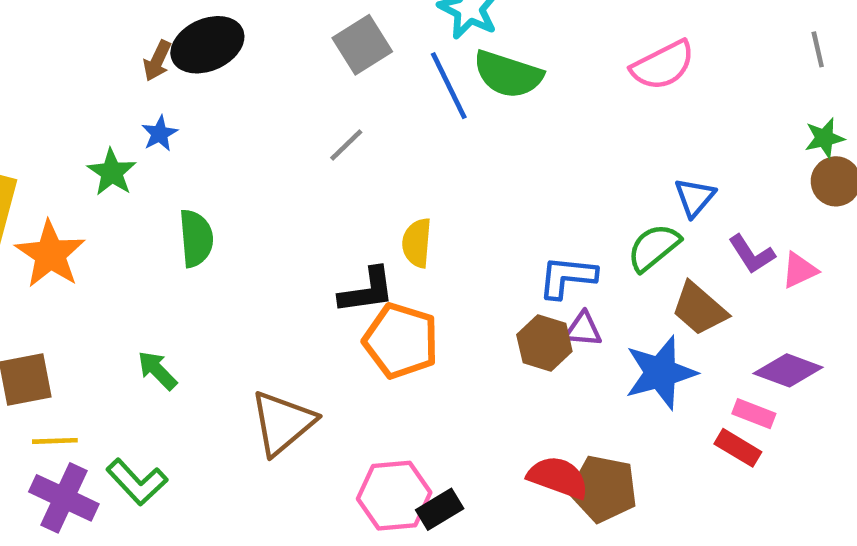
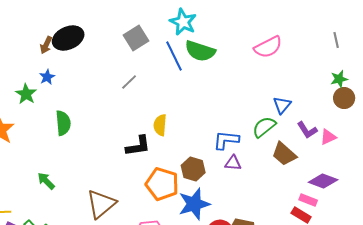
orange pentagon: (401, 341) -> (162, 184), moved
brown hexagon: (544, 343) -> (193, 169), moved
blue star: (661, 373) -> (194, 204), moved

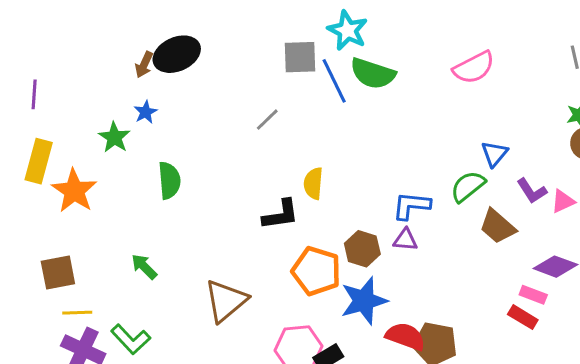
gray square: (136, 38) -> (300, 57), moved, turned 30
purple triangle: (233, 163) -> (405, 240), moved

